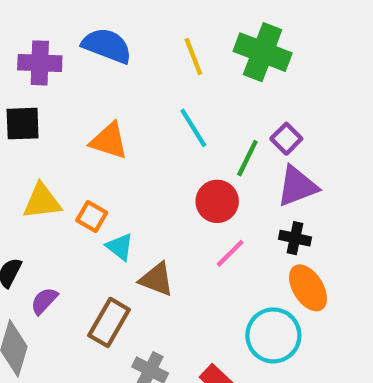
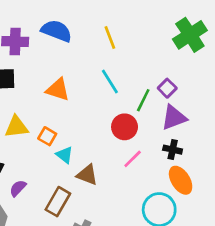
green cross: (263, 52) -> (190, 35), moved, turned 36

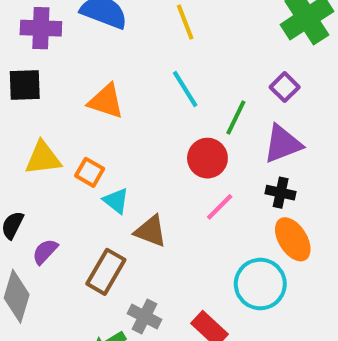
purple square: (167, 88) -> (285, 87), moved

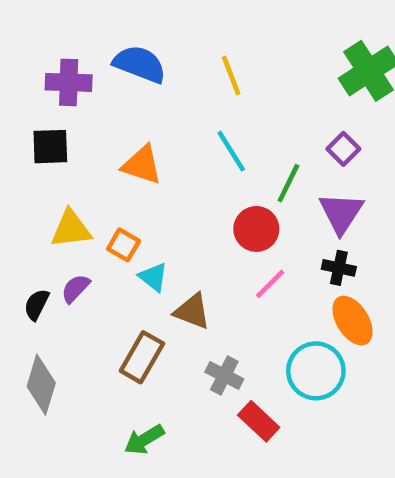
purple triangle: (283, 144) -> (341, 213), turned -36
purple semicircle: (45, 252) -> (75, 288), moved
gray cross: (145, 316) -> (224, 375), moved

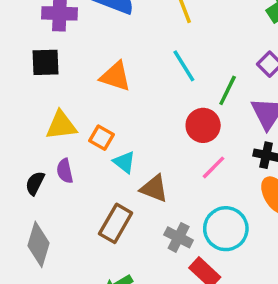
purple semicircle: (75, 288) -> (65, 171), turned -55
cyan circle: (316, 371) -> (226, 229), moved

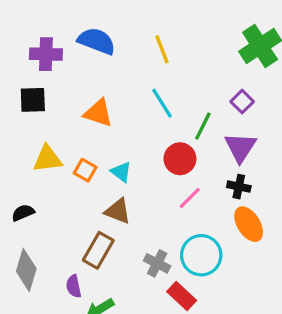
cyan triangle: (124, 162) -> (121, 172), moved
purple semicircle: (65, 171) -> (74, 286), moved
black semicircle: (35, 183) -> (23, 213), turned 40
brown triangle: (154, 188) -> (118, 211), moved

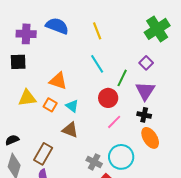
orange triangle: (98, 113) -> (58, 81), moved
black semicircle: (23, 213) -> (12, 140), moved
brown rectangle: (98, 250) -> (43, 154), moved

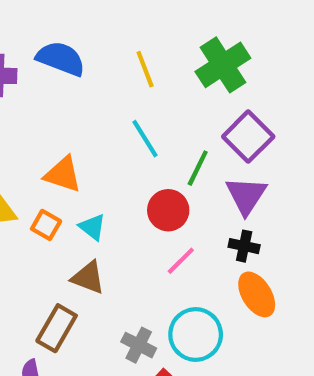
green cross: (157, 29) -> (223, 65), moved
purple square: (146, 63) -> (248, 137), size x1.6
brown rectangle: (43, 154) -> (57, 328), moved

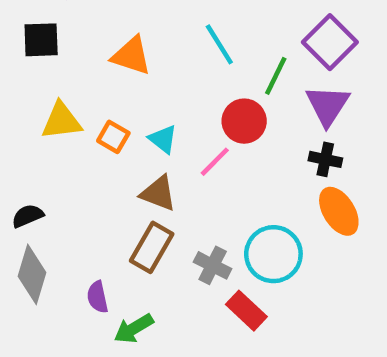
orange triangle: (63, 174) -> (131, 56), moved
pink line: (181, 261) -> (215, 162), moved
brown rectangle: (57, 328) -> (152, 247), moved

